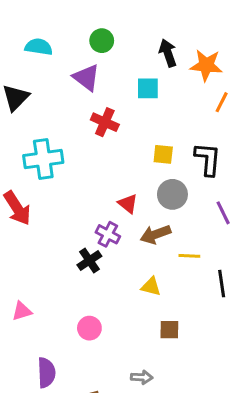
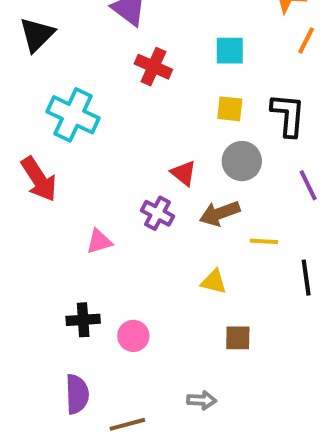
cyan square: (148, 88) -> (230, 51), moved
cyan cross: (43, 159) -> (73, 115), turned 33
black cross: (89, 260) -> (83, 320), moved, turned 30
pink triangle: (22, 311) -> (99, 241), moved

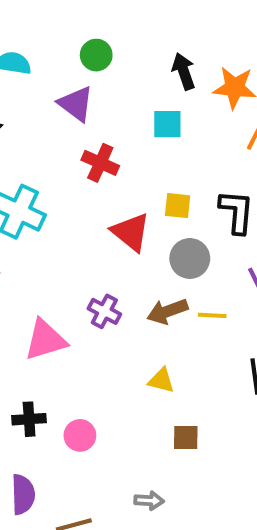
cyan square: (230, 51) -> (167, 124), moved
red triangle: (184, 173) -> (131, 232), moved, size x1.5
pink triangle: (99, 241) -> (45, 340), size x1.6
yellow line: (264, 241) -> (212, 315), moved

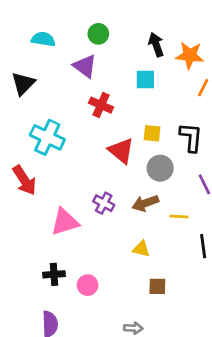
yellow line: (212, 315) -> (179, 217), moved

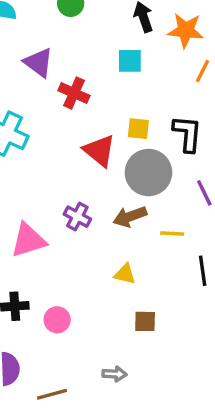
purple triangle: (85, 66) -> (38, 63), moved
gray circle: (160, 168) -> (148, 173), size x1.4

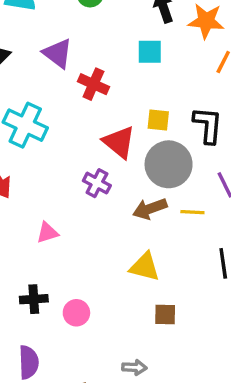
purple cross: (77, 217) -> (97, 183), moved
yellow line: (172, 233) -> (192, 212), moved
pink triangle: (28, 240) -> (47, 233), size x0.6
yellow triangle: (125, 274) -> (145, 267), size x1.4

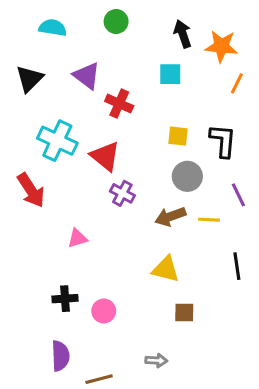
red triangle: (119, 142) -> (105, 156), moved
gray circle: (169, 164) -> (187, 176), size x0.7

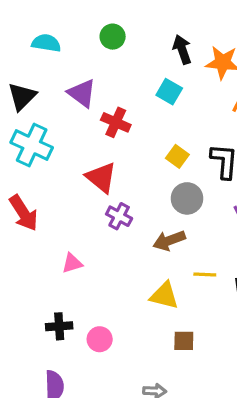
cyan square: (170, 74) -> (169, 92), turned 30
yellow square: (178, 136) -> (177, 156), turned 30
cyan cross: (57, 141) -> (32, 145), moved
yellow line: (209, 220) -> (205, 274), moved

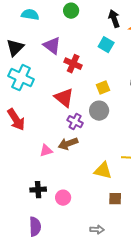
yellow square: (177, 156) -> (103, 88), moved, turned 32
gray circle: (187, 198) -> (99, 111), moved
brown arrow: (169, 240) -> (68, 144), moved

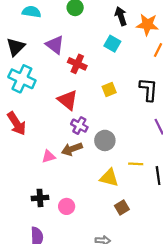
gray circle: (99, 111) -> (105, 140), moved
brown square: (115, 199) -> (122, 207), turned -32

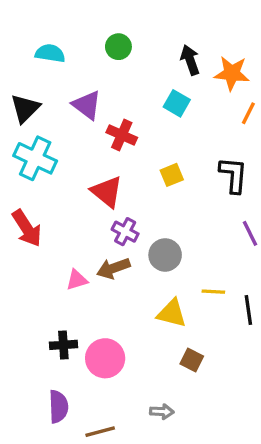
pink circle: (67, 206) -> (105, 358), size x1.5
brown square: (122, 207) -> (192, 360), turned -32

